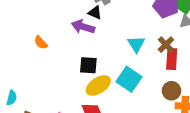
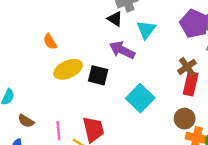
purple arrow: (83, 27) -> (122, 50), moved
cyan triangle: (136, 44) -> (146, 30), moved
yellow ellipse: (98, 85) -> (68, 69), moved

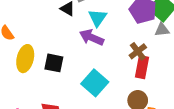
purple arrow: (122, 50) -> (92, 37), moved
yellow ellipse: (68, 69) -> (25, 59), turned -50

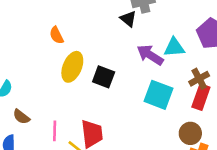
cyan triangle: (98, 18) -> (174, 47), moved, turned 42
cyan square: (95, 83) -> (158, 95), moved, turned -30

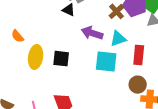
cyan triangle: (174, 47) -> (118, 39), moved
brown cross: (199, 79) -> (116, 11), moved

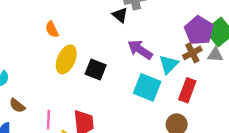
brown cross: (116, 11) -> (192, 53), moved
cyan triangle: (118, 39) -> (169, 64), turned -42

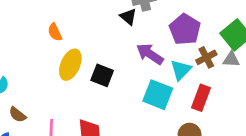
purple pentagon: (199, 30) -> (185, 29), moved

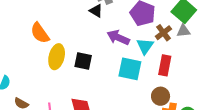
orange semicircle: (55, 32) -> (40, 33), size x1.5

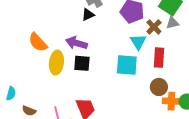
black triangle: (96, 11) -> (88, 15), turned -48
purple arrow: (118, 38) -> (77, 43), moved

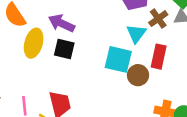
brown circle: (159, 87) -> (138, 75), moved

